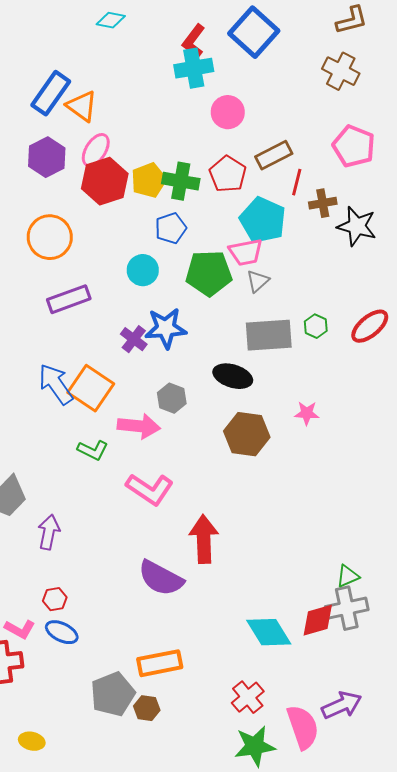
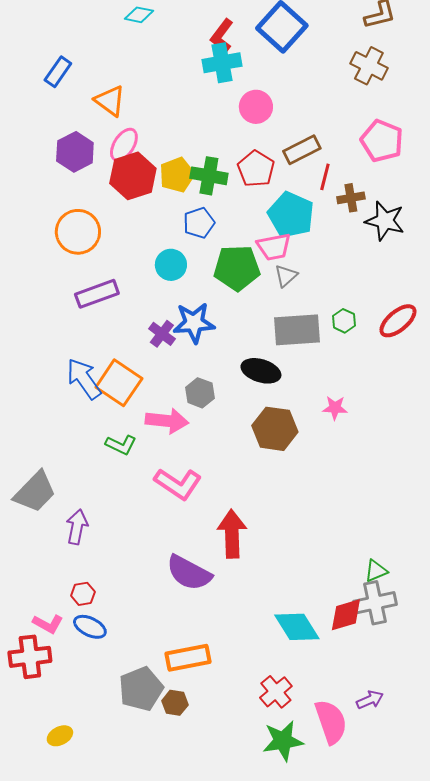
blue rectangle: (51, 93) -> (58, 72), moved, size x0.7
purple arrow: (342, 705) -> (370, 700), size x0.7
yellow ellipse: (32, 741) -> (60, 736), turned -40

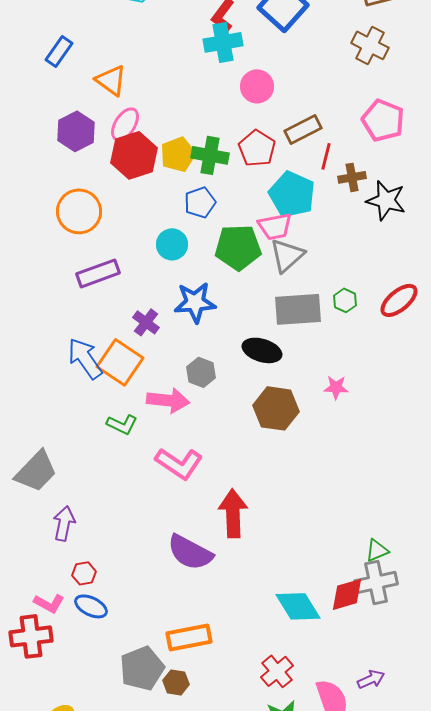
gray triangle: (286, 276) -> (287, 255), size x1.5
purple cross: (162, 334) -> (146, 322), moved
purple arrow: (77, 527) -> (64, 523), moved

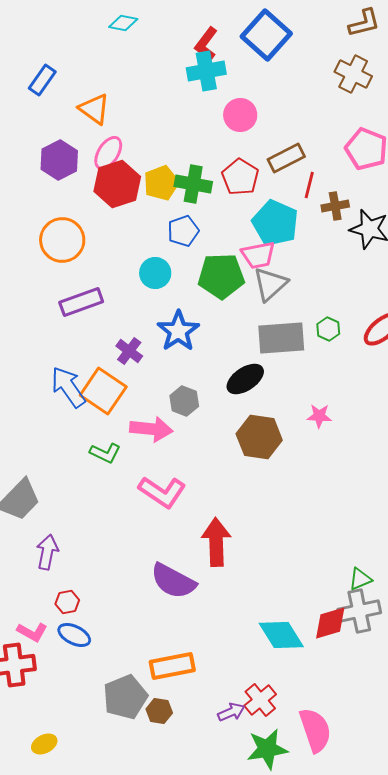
blue star: (195, 302) -> (178, 331), turned -30
black ellipse: (262, 350) -> (245, 379), turned -51
purple arrow: (371, 679) -> (231, 712), moved

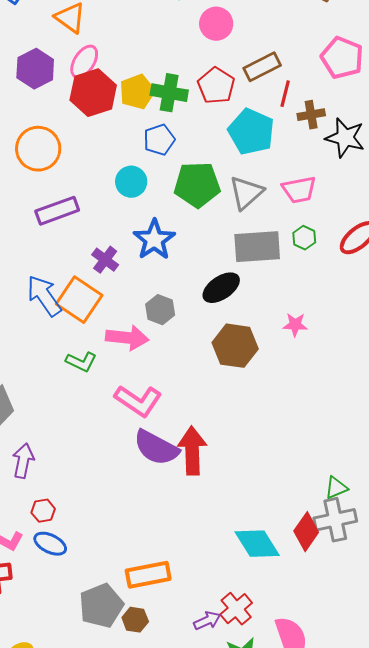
pink trapezoid: (258, 255) -> (299, 190), moved
purple semicircle: (173, 581) -> (156, 448), moved
red diamond: (330, 623) -> (306, 532), turned -39

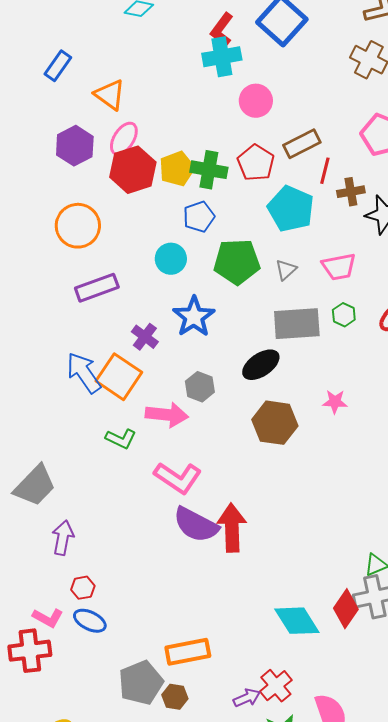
gray triangle: (246, 193) -> (286, 270), size x0.6

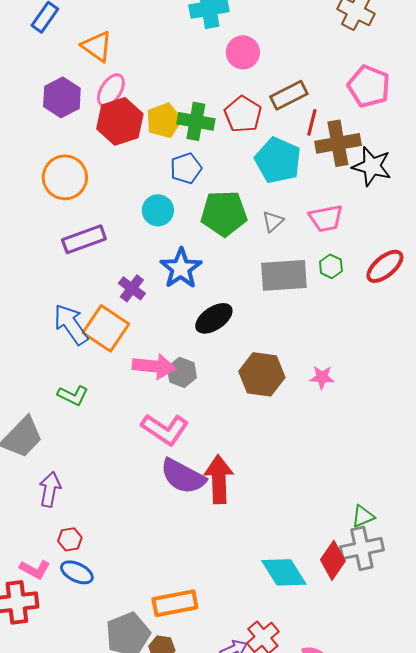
brown cross: (351, 192) -> (338, 143), size x1.6
black ellipse: (261, 365) -> (214, 318), moved
gray hexagon: (200, 387) -> (182, 372), moved
pink star: (335, 402) -> (322, 377), moved
green L-shape: (121, 439) -> (73, 395), moved

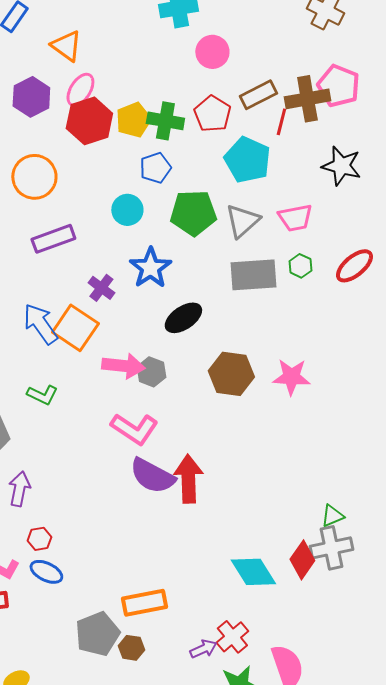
brown cross: (338, 143) -> (307, 99), moved
gray triangle: (273, 221) -> (242, 221), size x1.6
pink star: (322, 377) -> (291, 377), size x1.5

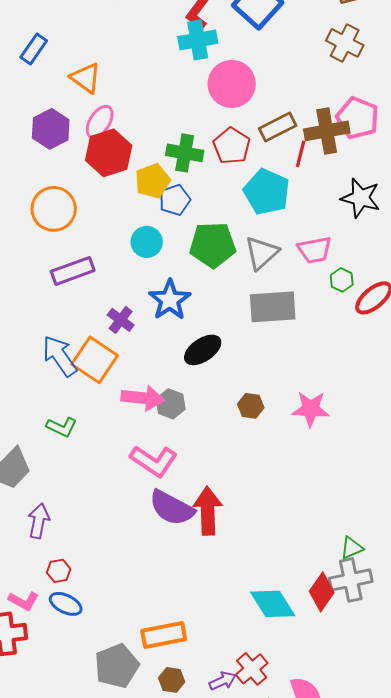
pink circle: (212, 52) -> (232, 84), size x1.4
yellow pentagon: (133, 120) -> (153, 181), moved
green hexagon: (300, 266) -> (342, 280), moved
brown hexagon: (231, 374) -> (251, 406), size x0.6
brown hexagon: (131, 648) -> (172, 680), moved

